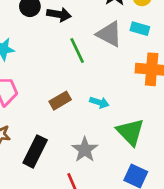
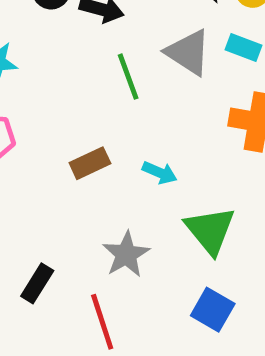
black rectangle: (35, 151) -> (37, 283), moved, size x0.7

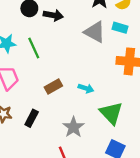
green line: (128, 77) -> (34, 48), moved
black rectangle: (37, 283) -> (32, 118), moved

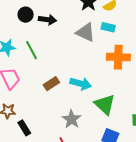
cyan arrow: (86, 88) -> (81, 84), size x1.5
black rectangle: (32, 118) -> (24, 128), moved, turned -56

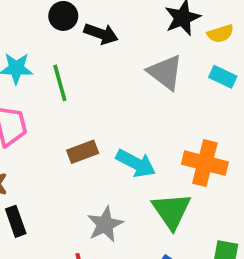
cyan rectangle: (108, 27) -> (223, 77), moved
orange cross: (118, 57) -> (205, 163), moved

